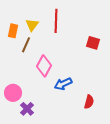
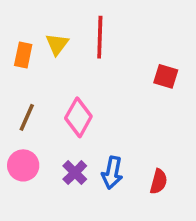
brown line: (26, 45) -> (27, 117), moved
blue arrow: (63, 84) -> (112, 173), moved, turned -54
purple cross: (27, 109) -> (75, 173), moved

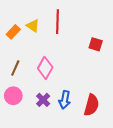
yellow triangle: (57, 44) -> (33, 26), turned -32
orange rectangle: (23, 55) -> (13, 32), turned 32
red semicircle: (159, 181) -> (92, 105), size x1.5

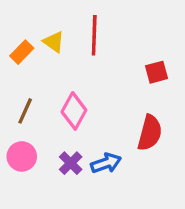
red square: (96, 44) -> (156, 72), turned -32
blue arrow: (65, 100) -> (106, 163), turned -120
red semicircle: (92, 105) -> (150, 133), moved

